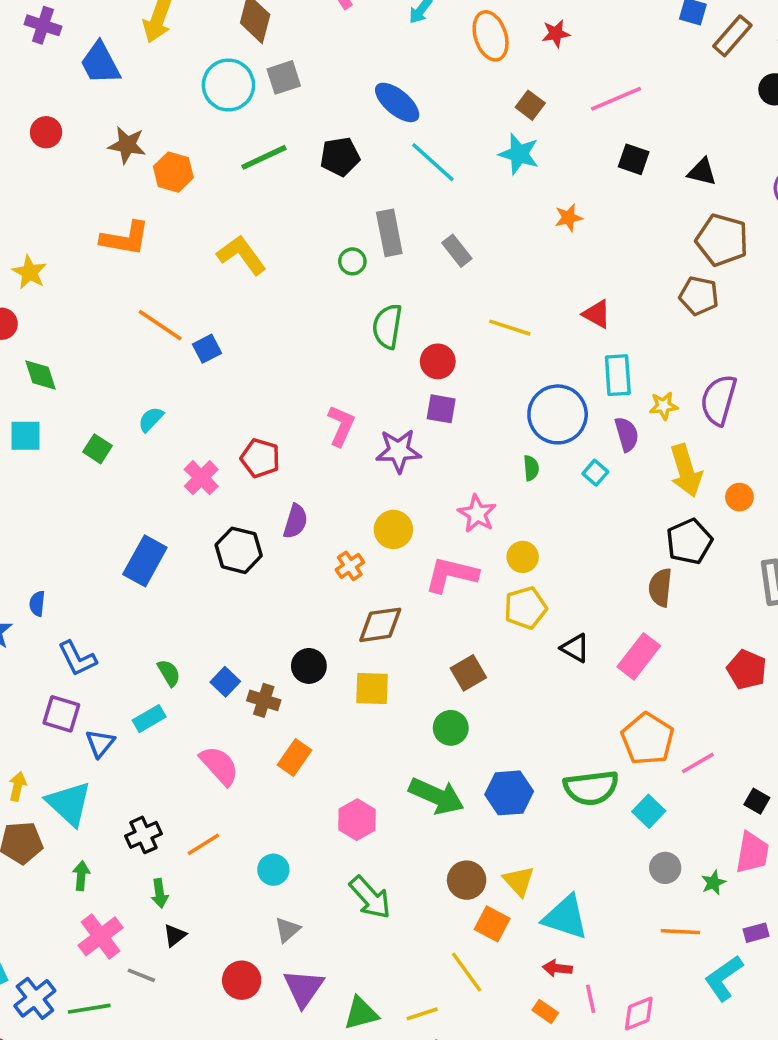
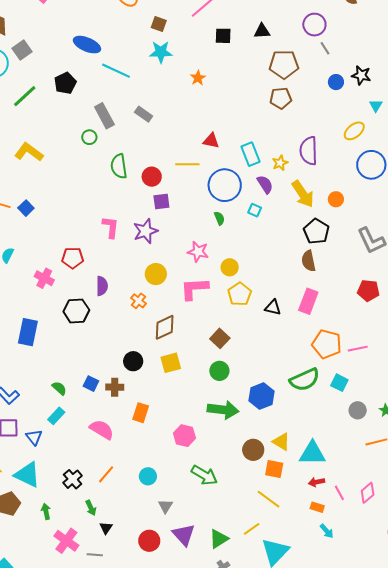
red triangle: (597, 314) -> (211, 141), moved
yellow line: (510, 328) -> (187, 164), moved
pink line: (698, 763) -> (358, 349), turned 36

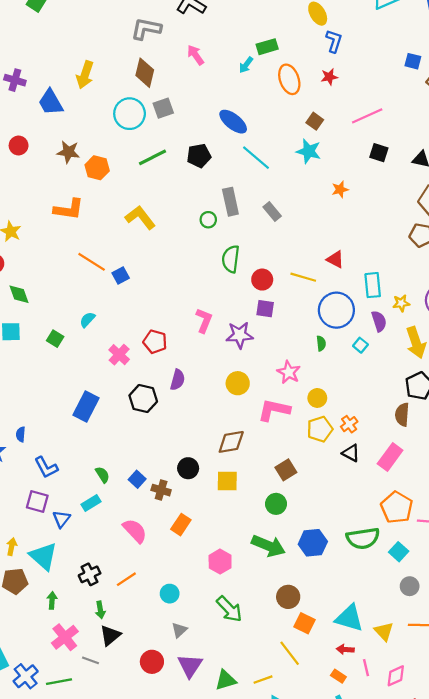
orange cross: (138, 301) -> (349, 424), moved
yellow triangle: (281, 442) -> (384, 631), moved
black triangle: (106, 528) -> (110, 635), size x1.5

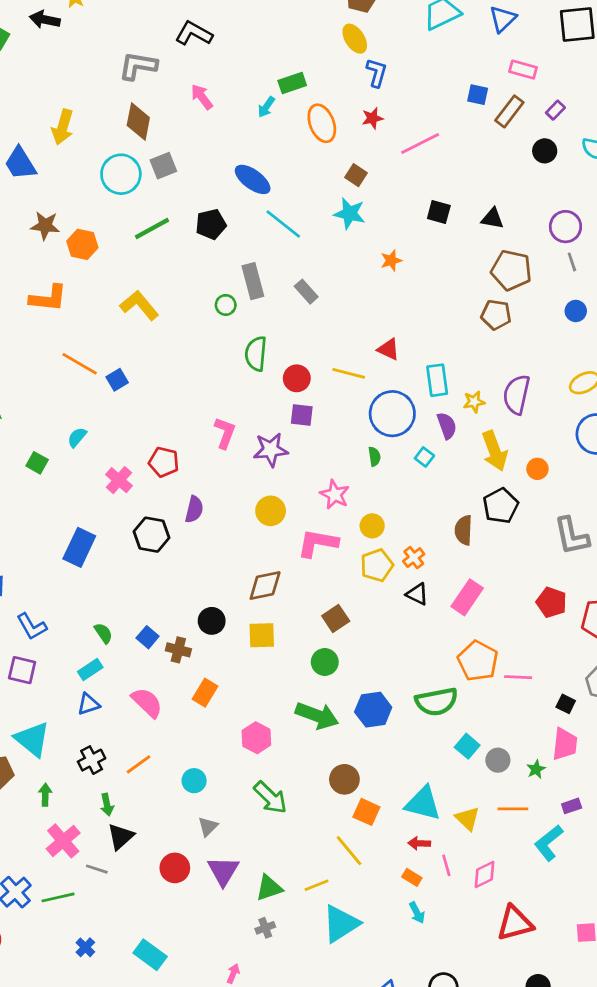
pink line: (367, 116) -> (420, 143), moved
brown semicircle: (402, 415) -> (464, 530), moved
blue triangle: (61, 519) -> (88, 704), moved, turned 36
cyan square: (399, 552) -> (467, 746), moved

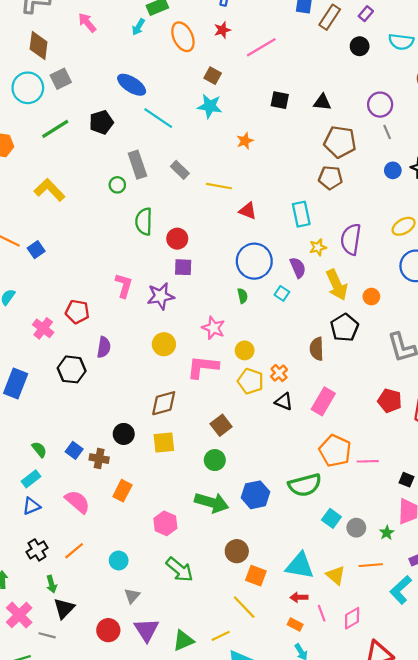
yellow line: (349, 373) -> (219, 186), moved
cyan rectangle: (437, 380) -> (301, 214), moved
yellow pentagon: (377, 565) -> (250, 381), turned -30

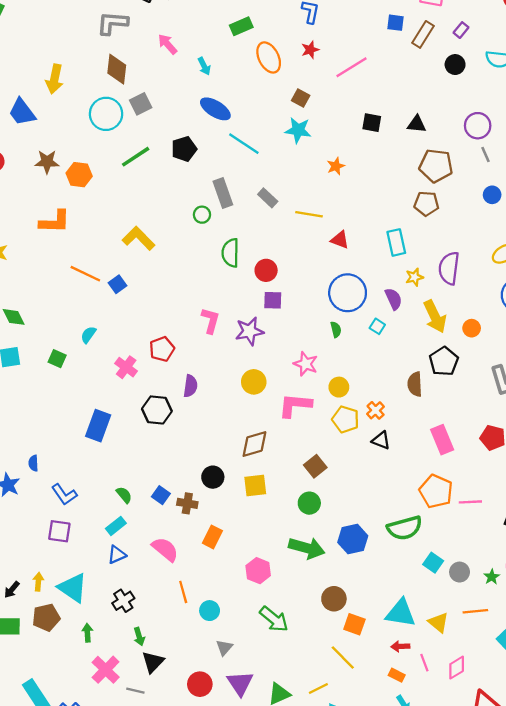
cyan arrow: (138, 27) -> (204, 66), moved, turned -56
yellow L-shape: (50, 190) -> (139, 238), moved
red pentagon: (77, 312) -> (162, 349), turned -30
pink rectangle: (323, 401) -> (442, 440), moved, turned -52
orange line: (74, 551) -> (183, 592), moved, turned -65

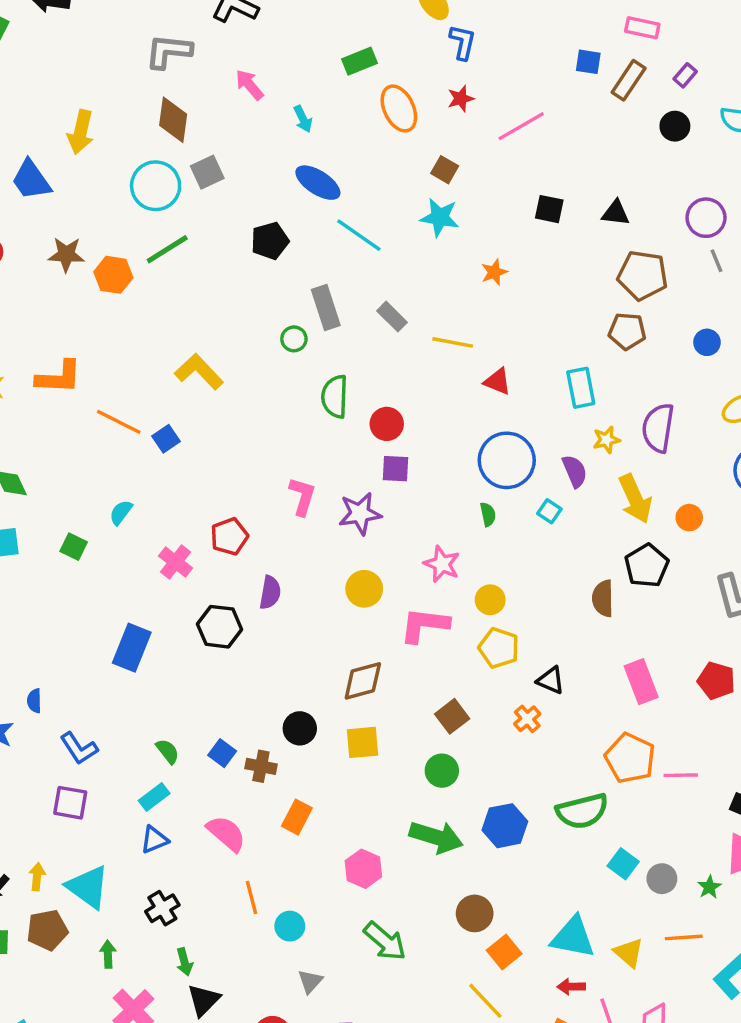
green line: (136, 157) -> (167, 249), moved
blue circle: (492, 195) -> (707, 342), moved
orange L-shape: (55, 222) -> (59, 377), moved
orange cross: (376, 410) -> (527, 719), moved
orange square: (354, 624) -> (504, 952), turned 30

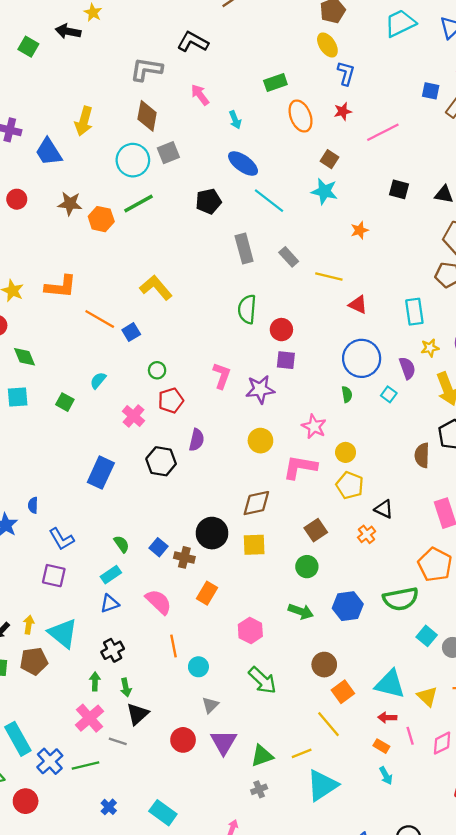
green circle: (294, 339) -> (157, 370), moved
black circle: (300, 728) -> (212, 533), size x1.4
green arrow: (436, 837) -> (301, 611), size x0.7
green arrow: (108, 954) -> (95, 681), moved

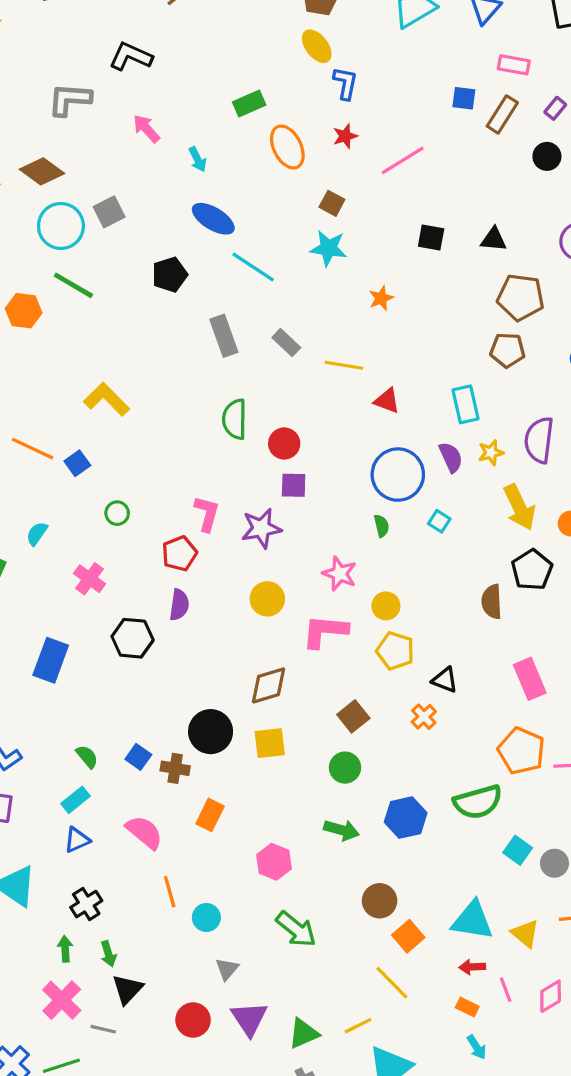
brown diamond: (147, 116) -> (42, 171), moved, turned -60
green line: (139, 204) -> (73, 285), turned 64
purple semicircle: (407, 368) -> (451, 457), moved
red pentagon: (171, 400) -> (179, 554), moved

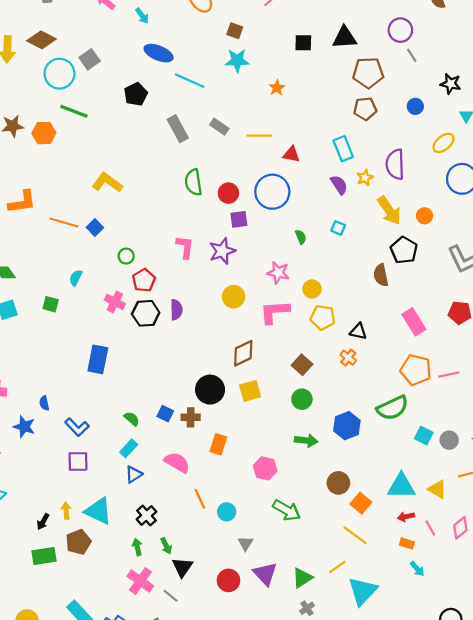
black triangle: (494, 239) -> (345, 38), size x1.4
blue circle: (398, 475) -> (272, 192), moved
red pentagon: (179, 554) -> (144, 280), moved
black hexagon: (133, 638) -> (146, 313), moved
gray line: (103, 1029) -> (171, 596), turned 35

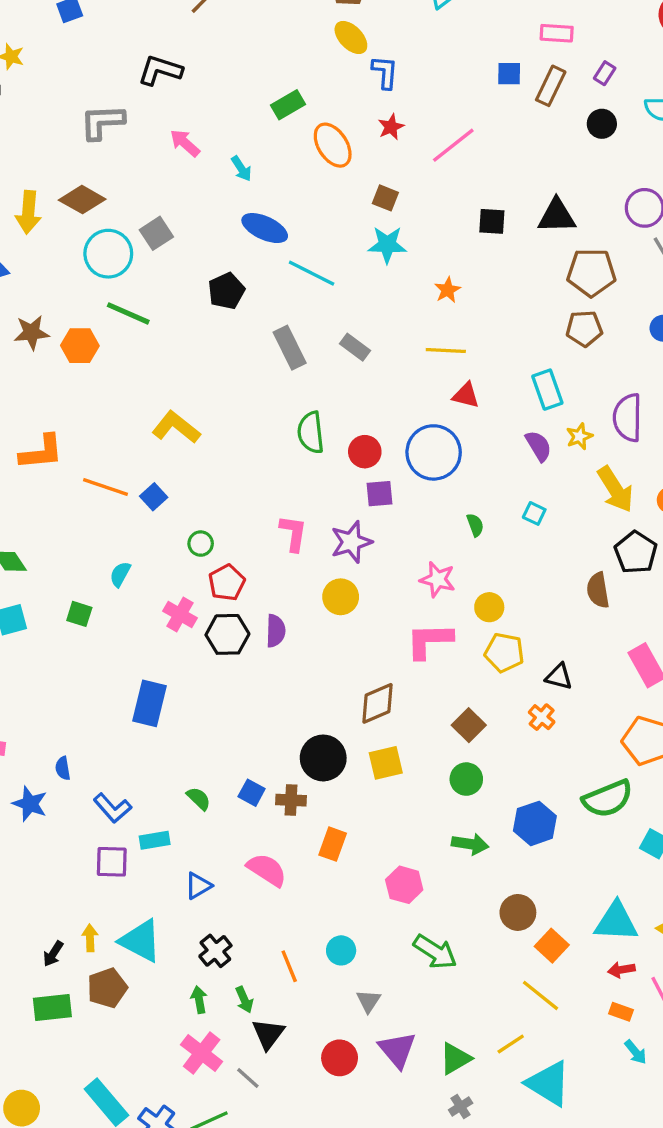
yellow line: (259, 136) -> (446, 351), moved
yellow circle: (234, 297) -> (341, 597), moved
cyan rectangle: (129, 448) -> (155, 840), moved, turned 36
orange line: (200, 499) -> (289, 966), moved
cyan triangle: (362, 591) -> (549, 1083), turned -44

